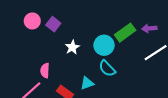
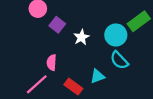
purple square: (53, 24) -> (57, 25), moved

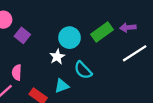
cyan circle: (116, 35) -> (70, 38), moved
white star: (81, 37) -> (57, 57), moved

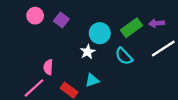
purple square: (22, 35) -> (61, 20), moved
cyan semicircle: (83, 70) -> (124, 56), moved

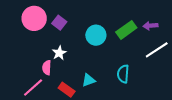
pink circle: (35, 16) -> (34, 18), size x1.5
white star: (88, 52) -> (59, 53), moved
cyan semicircle: (124, 56) -> (123, 74), moved, turned 48

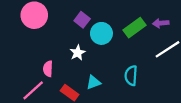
purple square: (59, 23) -> (82, 20), moved
white star: (59, 53) -> (78, 53), moved

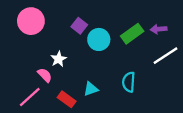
white star: (78, 53) -> (59, 59), moved
pink semicircle: (48, 69) -> (45, 75), turned 133

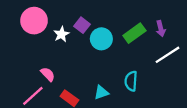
purple arrow: (159, 29) -> (161, 29), turned -98
white star: (59, 59) -> (61, 34), moved
cyan triangle: (91, 89) -> (101, 92), moved

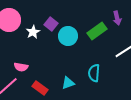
purple arrow: (161, 29) -> (117, 18), moved
pink semicircle: (48, 74) -> (21, 67), turned 144

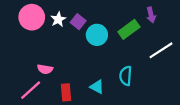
white star: (33, 32) -> (58, 19), moved
cyan triangle: (68, 83) -> (97, 87), turned 48
red rectangle: (40, 88) -> (66, 92), turned 49

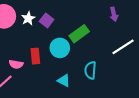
green rectangle: (129, 29) -> (79, 34), moved
cyan circle: (97, 35) -> (60, 48), moved
red rectangle: (66, 92) -> (35, 56), moved

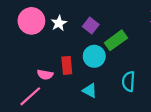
purple square: (47, 20) -> (91, 25), moved
cyan triangle: (64, 80) -> (90, 91), moved

